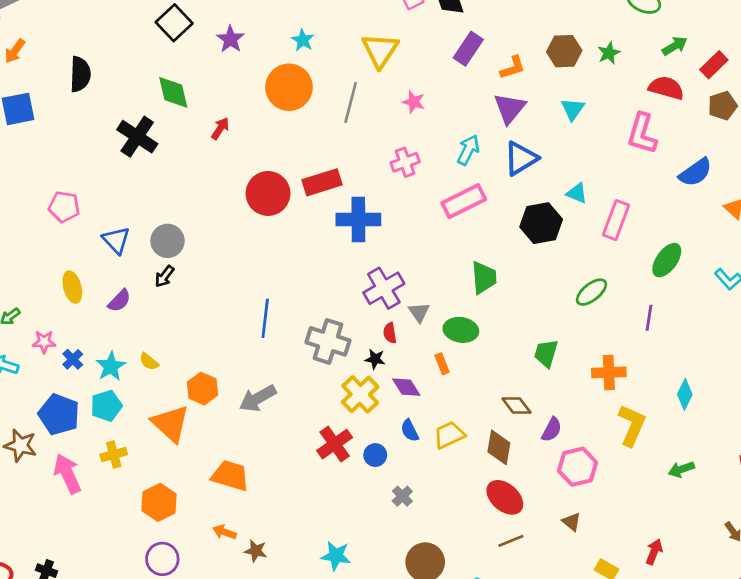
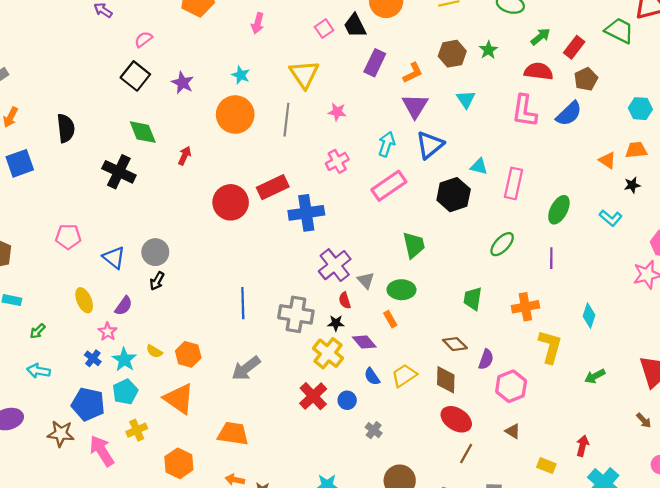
blue semicircle: (695, 172) -> (569, 114), moved
pink star: (44, 342) -> (108, 332), moved, turned -30
orange hexagon: (203, 389) -> (188, 354), moved
brown line: (511, 541) -> (466, 454), turned -30

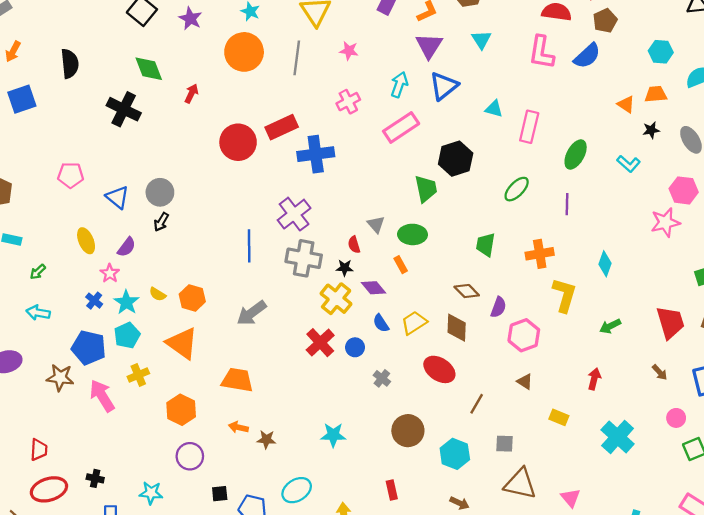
black hexagon: (454, 195) -> (456, 159), moved
purple cross: (335, 265) -> (294, 214), moved
red ellipse: (456, 419) -> (439, 369), moved
red arrow: (582, 446) -> (594, 379), moved

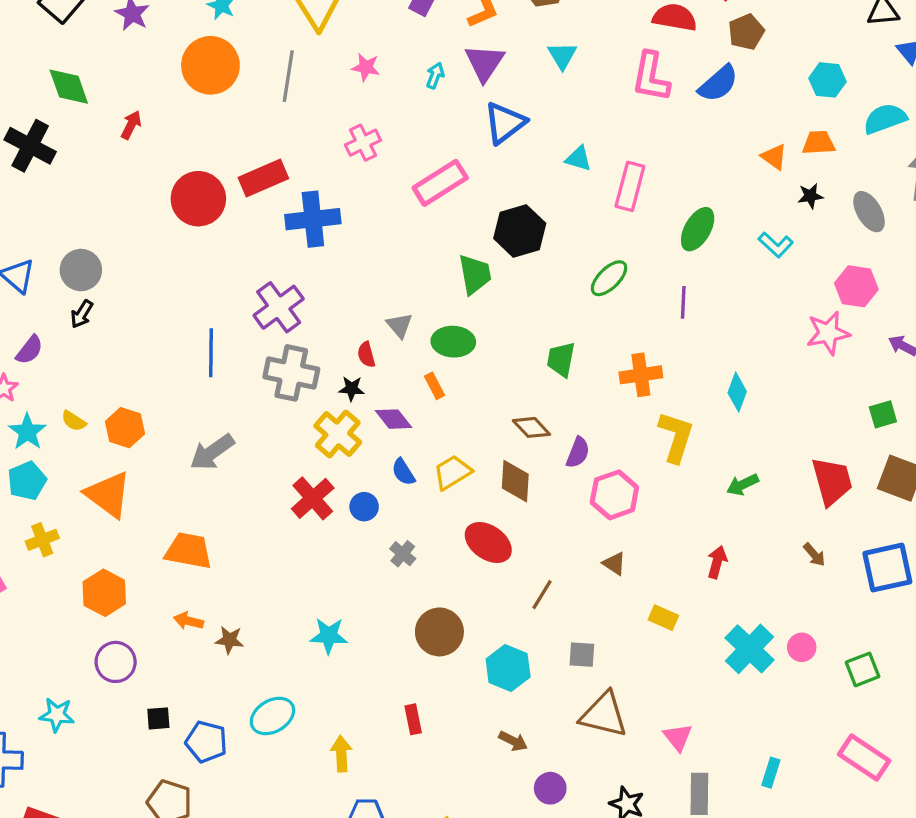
cyan arrow: (399, 85) -> (435, 76), moved, size x0.7
pink circle: (676, 418) -> (802, 647), moved

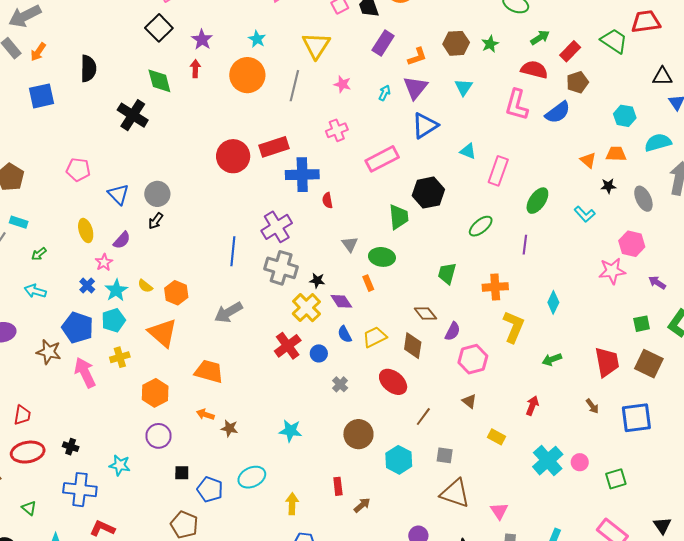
red arrow: (131, 125) -> (195, 69), moved, turned -30
red semicircle: (366, 355) -> (327, 200), moved
brown arrow: (513, 741) -> (362, 505), moved, turned -72

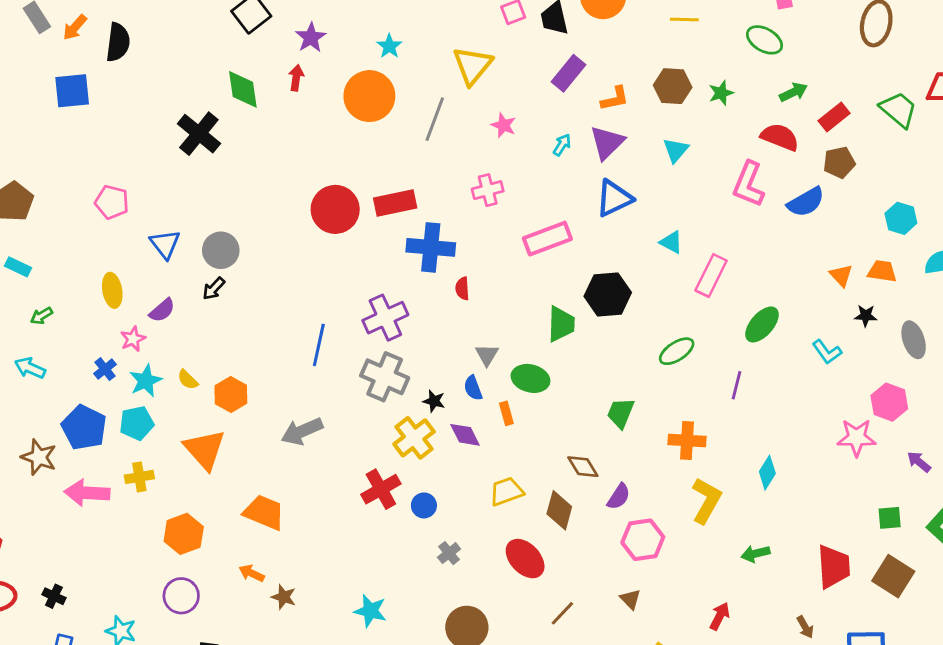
black semicircle: (88, 68) -> (118, 42), moved
blue semicircle: (345, 334) -> (473, 388), moved
pink arrow: (85, 373) -> (87, 493), turned -68

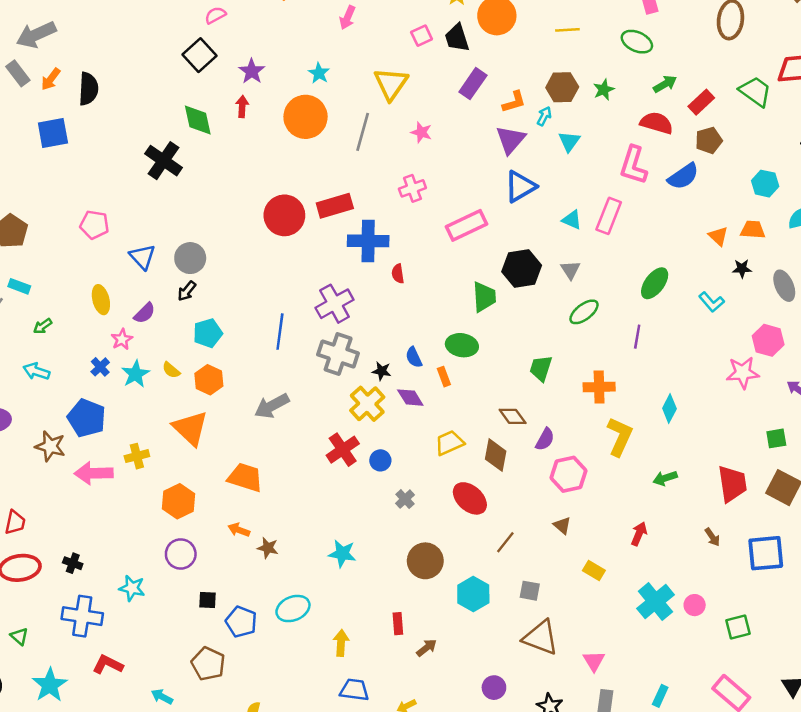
cyan arrow: (562, 145) -> (544, 116), moved
pink rectangle: (711, 275) -> (609, 216), moved
gray triangle: (487, 355) -> (571, 270), moved
cyan pentagon: (137, 423) -> (208, 333), moved

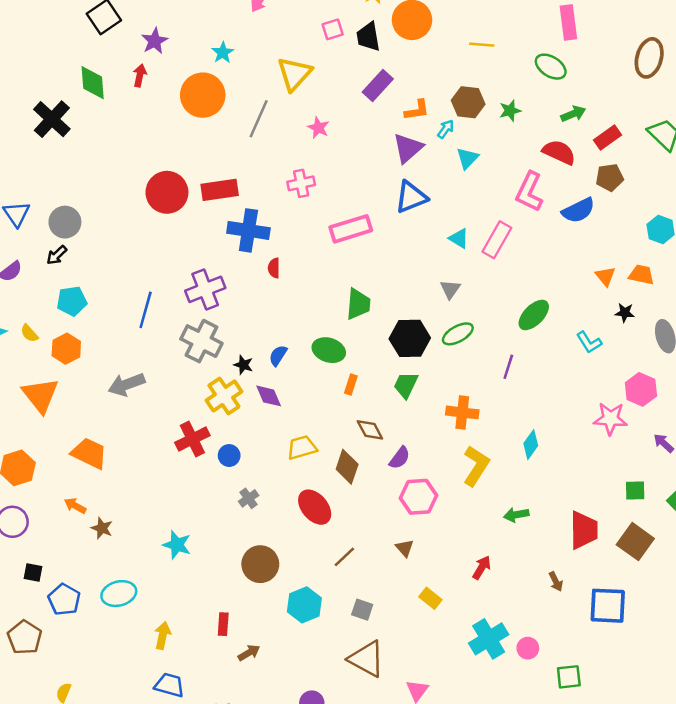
black hexagon: (522, 269) -> (410, 338), moved
blue semicircle: (414, 357) -> (278, 355), turned 50
orange rectangle: (444, 377) -> (351, 384), moved, turned 30

